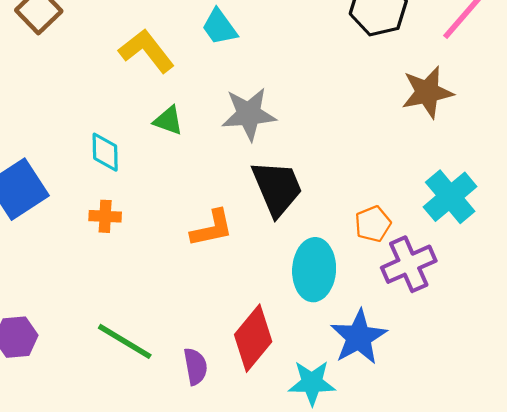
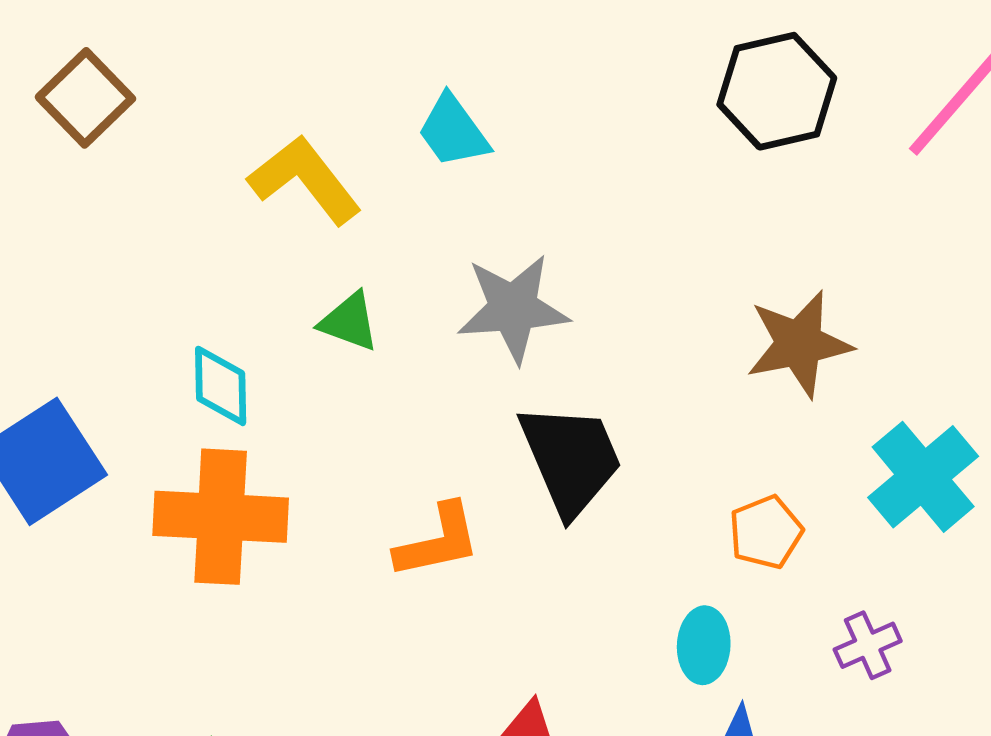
brown star: (427, 92) -> (799, 344), moved
orange cross: (105, 216) -> (221, 517), size x2.0
purple cross: (409, 264) -> (868, 645), moved, size x0.6
cyan ellipse: (314, 270) -> (704, 645), moved, size x0.6

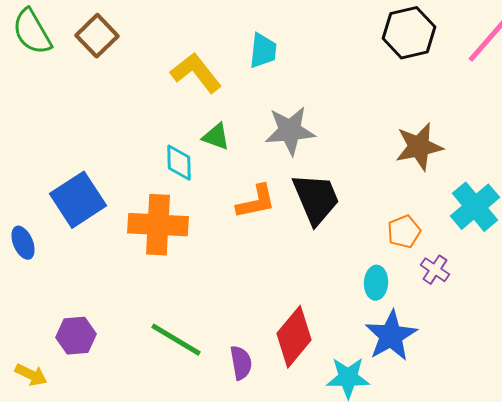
cyan trapezoid: (453, 131) -> (263, 51), turned -138
cyan diamond: (221, 386) -> (179, 163), moved
orange L-shape: (438, 541) -> (256, 202), moved
purple cross: (868, 645) -> (435, 270), moved, turned -32

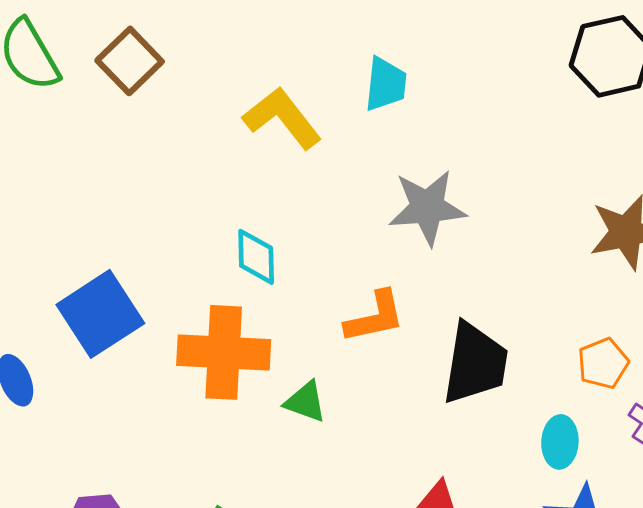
green triangle: (216, 137) -> (305, 402), moved
black trapezoid: (316, 199) -> (475, 363), moved, turned 32

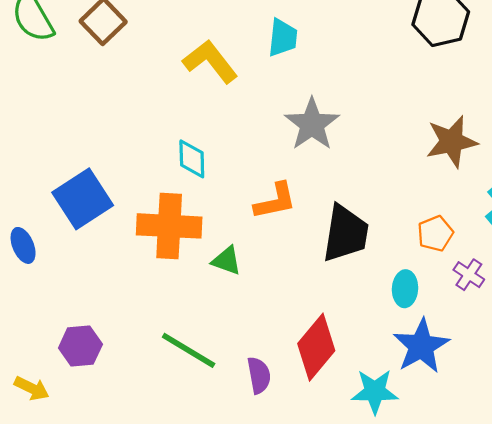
gray star: (427, 207) -> (312, 124), turned -30

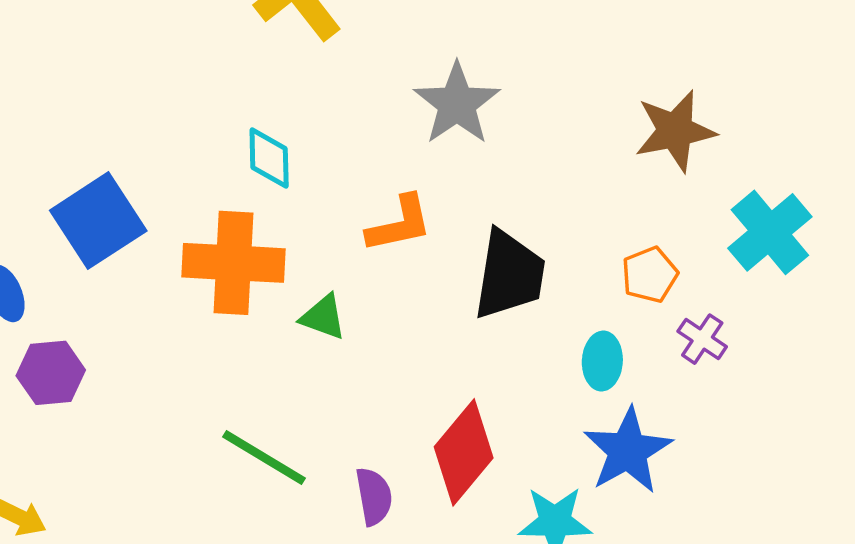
purple hexagon: (80, 346) -> (51, 373), moved

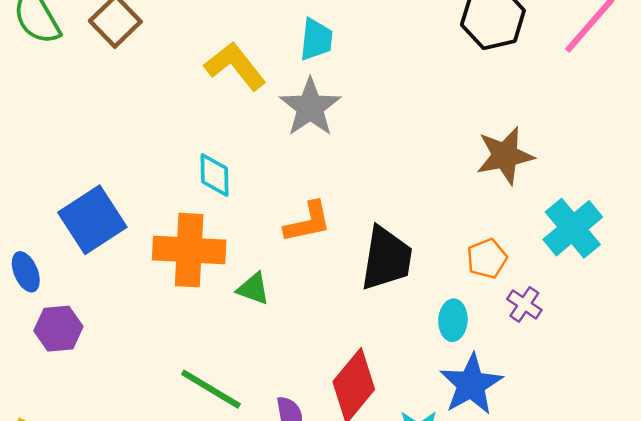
gray star: (457, 104) -> (310, 107), moved

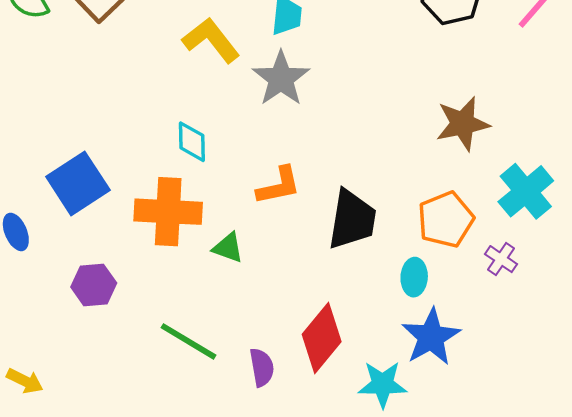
orange pentagon: (487, 258) -> (446, 220), size x1.5
purple cross: (524, 304) -> (501, 259), moved
purple hexagon: (58, 329) -> (94, 285), moved

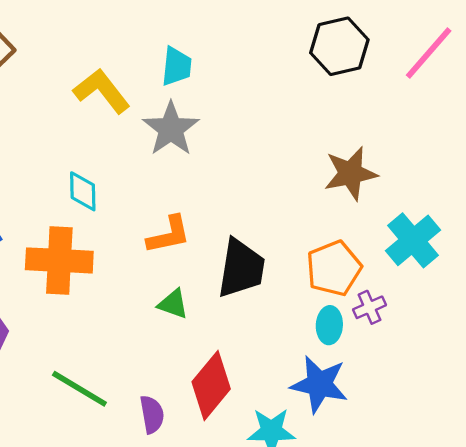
green triangle: (228, 248) -> (173, 304), moved
purple cross: (501, 259) -> (370, 307), moved, turned 32
cyan ellipse: (414, 277) -> (329, 325), moved
blue star: (431, 337) -> (319, 384), turned -30

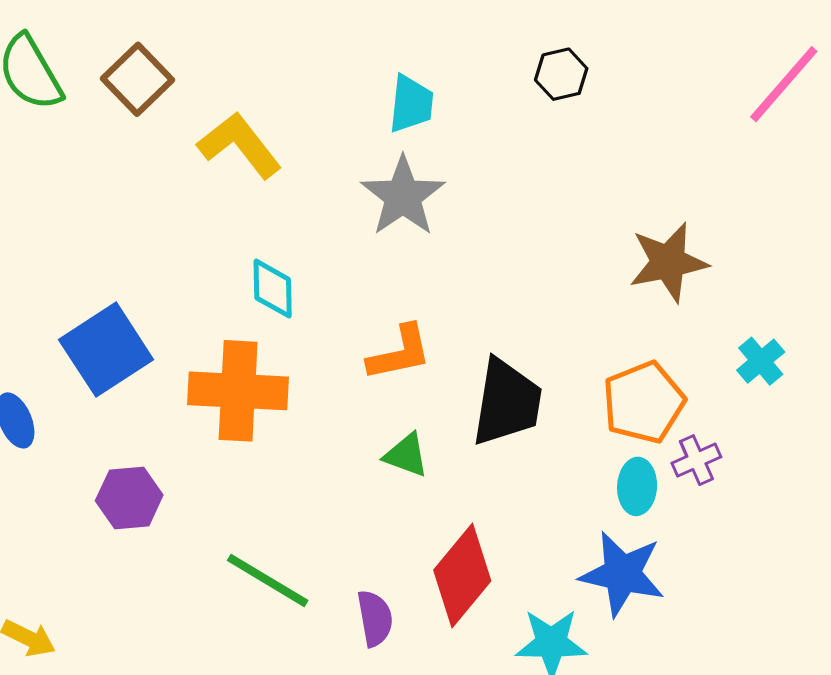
black hexagon: (339, 46) -> (561, 74), moved, size x0.6
yellow L-shape: (102, 91) -> (240, 145), moved
cyan cross: (413, 240) -> (761, 361), size x0.6

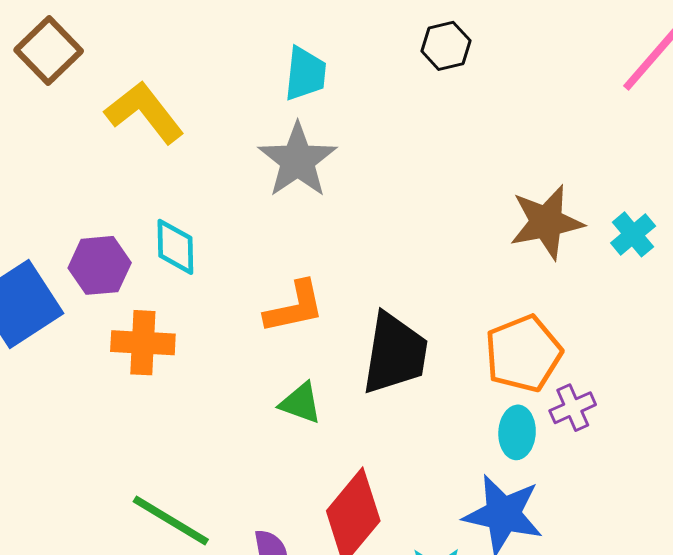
cyan cross: (761, 361) -> (633, 234), moved
orange cross: (238, 391) -> (143, 343), size x0.7
purple hexagon: (129, 498) -> (100, 265), moved

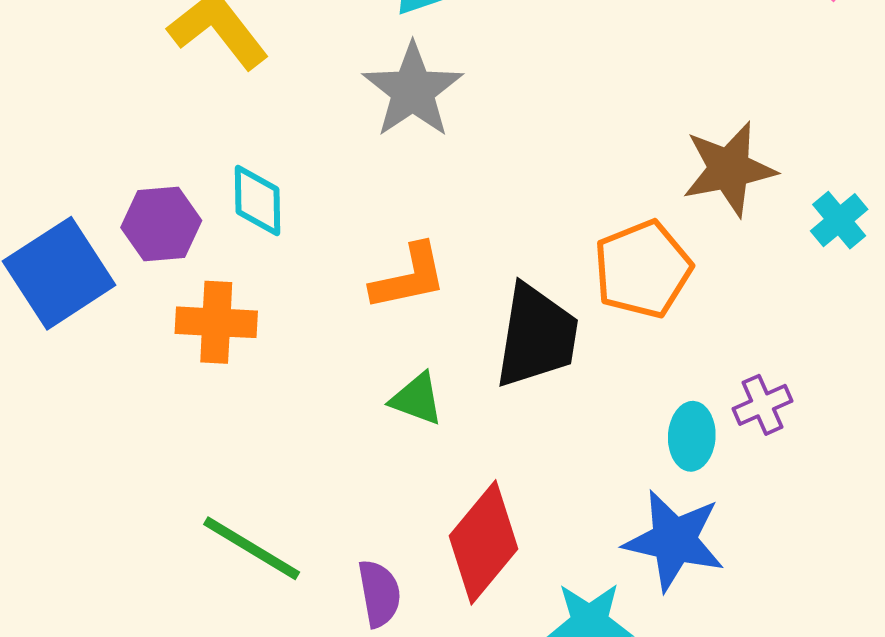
cyan cross: (633, 234) -> (839, 220), moved
orange pentagon: (523, 354) -> (643, 269), moved

